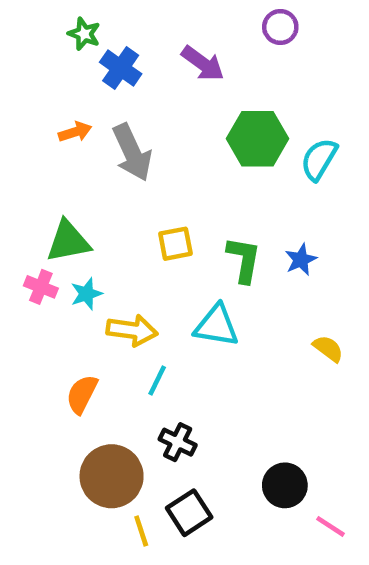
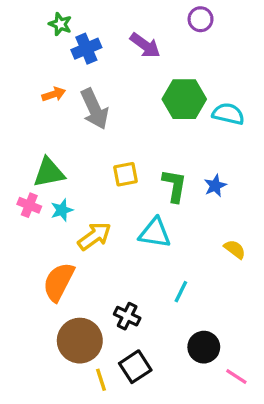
blue cross: (121, 68) -> (86, 49), turned 32
cyan semicircle: (319, 159) -> (228, 114), turned 72
yellow arrow: (132, 330) -> (94, 236), turned -44
cyan line: (157, 380) -> (181, 292), moved
orange semicircle: (82, 394) -> (59, 282), size x1.4

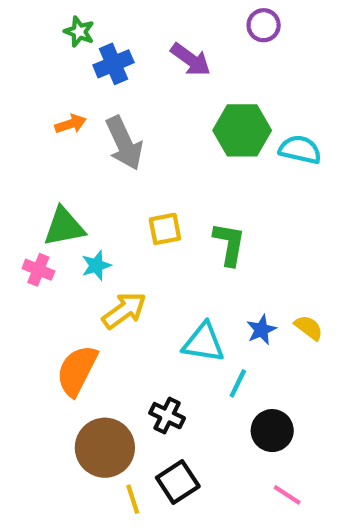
blue star: (215, 186) -> (261, 330), moved
cyan star: (62, 210) -> (96, 265), moved
cyan triangle: (155, 233) -> (204, 343), moved
black circle: (204, 347) -> (272, 431), moved
pink line: (236, 376) -> (287, 495), moved

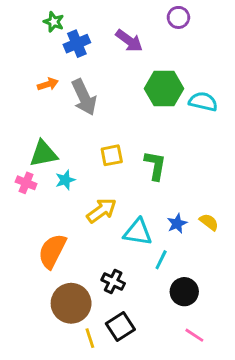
yellow arrow: (124, 310) -> (102, 210), moved

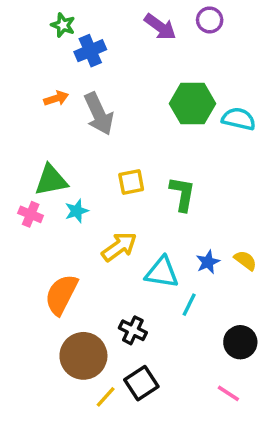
purple arrow: (129, 41) -> (160, 27), moved
black circle: (184, 292) -> (240, 342), moved
yellow line: (90, 338) -> (106, 397), turned 60

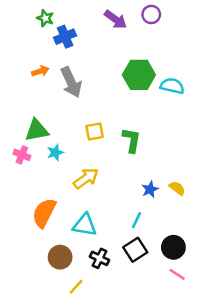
cyan triangle: (162, 272) -> (85, 225), moved
black cross: (133, 330) -> (100, 258), moved
brown circle: (83, 356) -> (60, 257), size x0.7
black square: (141, 383) -> (135, 250), moved
pink line: (228, 393) -> (177, 274), moved

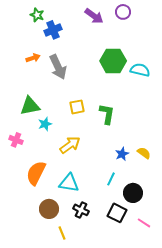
pink cross: (22, 155) -> (16, 140), moved
black circle: (173, 247) -> (133, 193), moved
black square: (135, 250) -> (117, 213), moved, turned -30
yellow line: (76, 287) -> (62, 233), turned -64

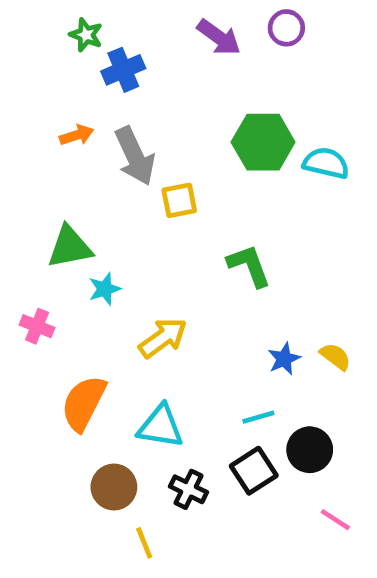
yellow square: (77, 107) -> (179, 200), moved
green L-shape: (107, 114) -> (249, 266), turned -30
cyan line: (111, 179) -> (258, 417), turned 48
black square: (117, 213) -> (254, 471), moved, turned 30

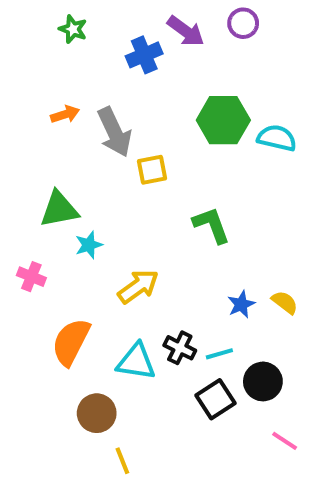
blue cross: (123, 70) -> (144, 55), moved
black cross: (188, 489) -> (180, 348), moved

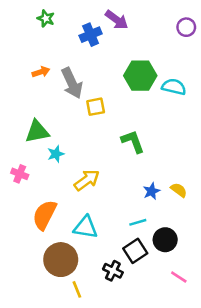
purple circle: (243, 23) -> (186, 27), moved
black cross: (180, 348) -> (113, 271), moved
brown circle: (97, 413) -> (61, 260), size x1.4

